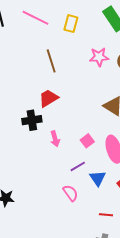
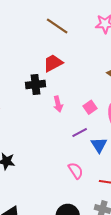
brown line: (51, 61) -> (57, 26), turned -40
pink semicircle: (70, 193) -> (76, 171), moved

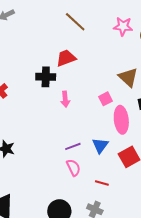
pink square: (90, 107) -> (106, 99), moved
purple line: (80, 132) -> (73, 146), moved

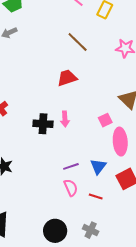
black cross: (46, 77) -> (43, 124), moved
red line: (102, 183) -> (96, 196), moved

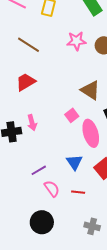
purple line: (71, 166) -> (39, 170), moved
gray cross: (91, 230) -> (92, 226), moved
black circle: (55, 231) -> (42, 222), moved

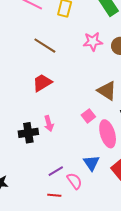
pink semicircle: (52, 189) -> (74, 181), moved
red line: (78, 192) -> (54, 195), moved

